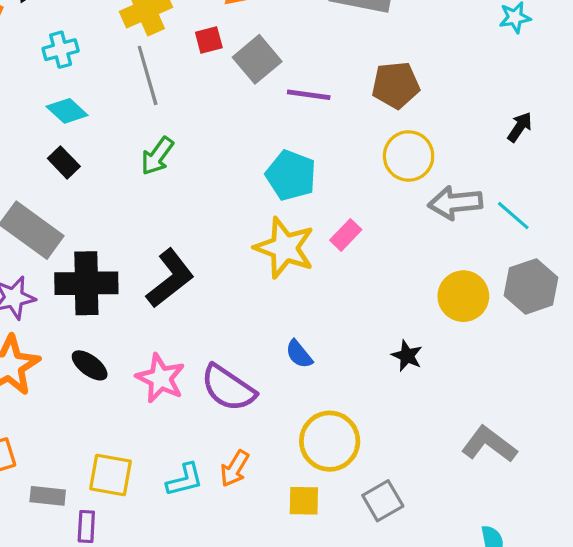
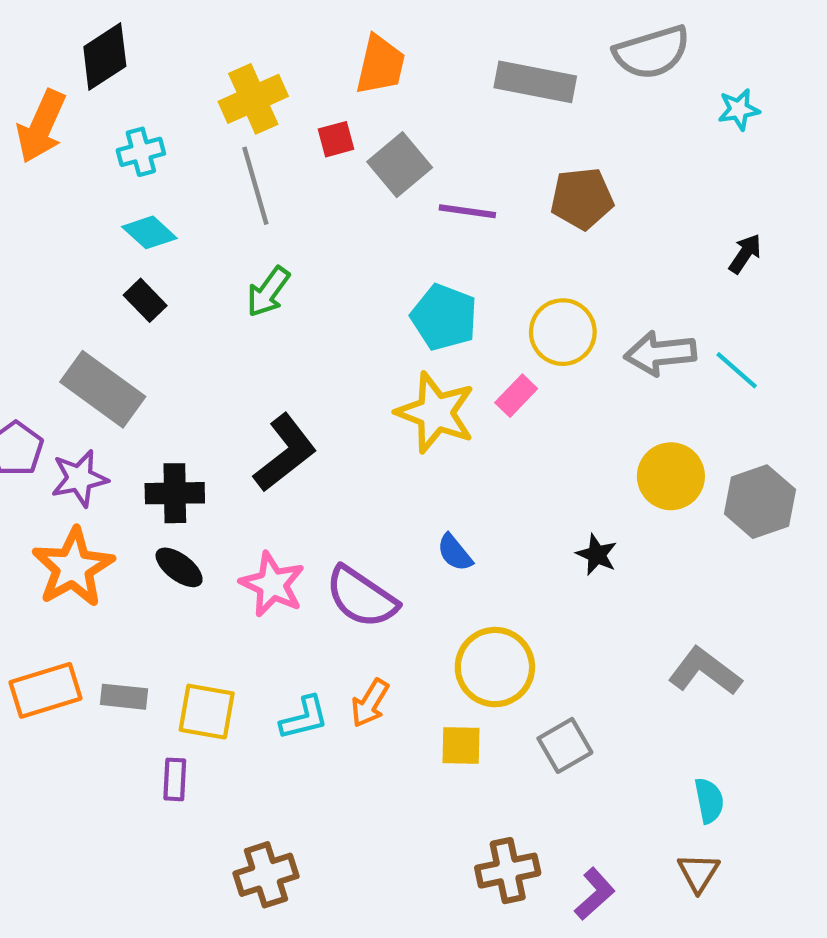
yellow circle: (409, 156) -> (563, 332), moved
black cross: (86, 283) -> (175, 493), moved, size x0.7
gray hexagon: (531, 286) -> (760, 502), moved
gray rectangle: (48, 496) -> (124, 697), moved

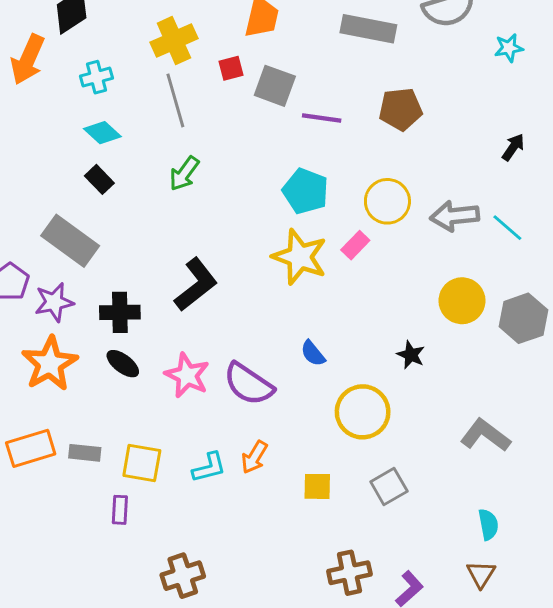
gray square: (400, 165) -> (275, 86), turned -30
yellow circle: (495, 667) -> (363, 412), moved

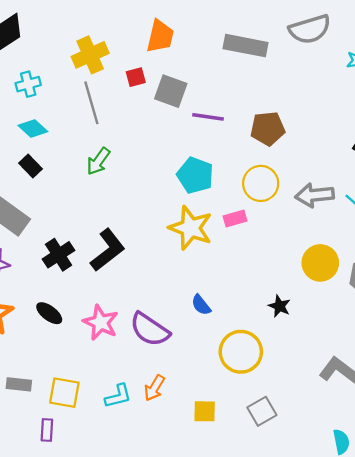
brown pentagon: (401, 109) -> (268, 129), moved
pink rectangle: (355, 245) -> (235, 219), turned 30
black cross: (120, 312) -> (59, 255), moved, turned -32

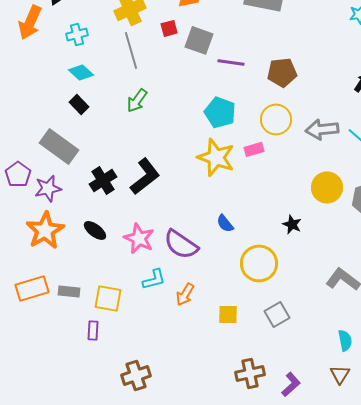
cyan L-shape: (118, 396) -> (154, 279), moved

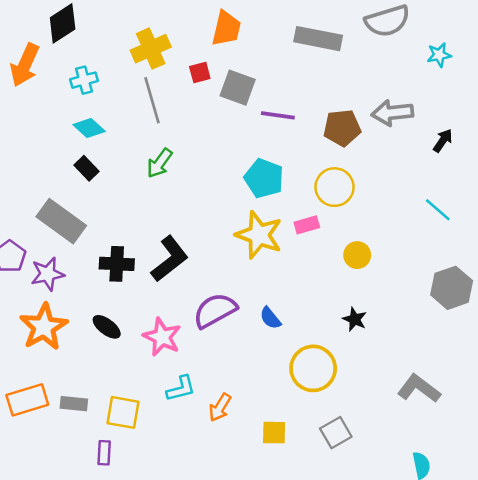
gray arrow: (322, 129) -> (392, 113), moved
black cross: (103, 180) -> (117, 264), turned 36
yellow circle: (327, 187) -> (357, 255), moved, size x0.7
purple semicircle: (181, 244) -> (215, 310), moved, turned 117

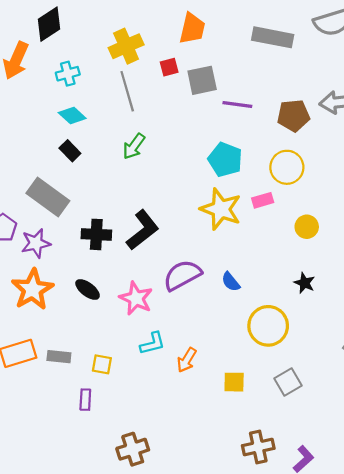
gray square: (238, 88) -> (202, 80), turned -32
yellow square: (123, 412) -> (102, 364), size x0.7

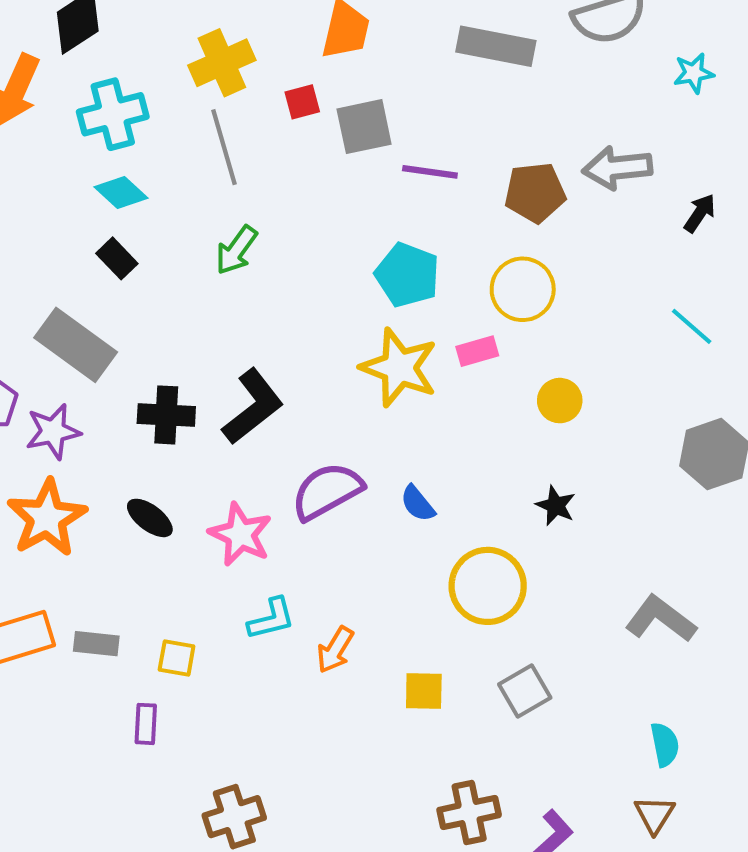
cyan cross: (68, 74) -> (113, 114), size x1.5

